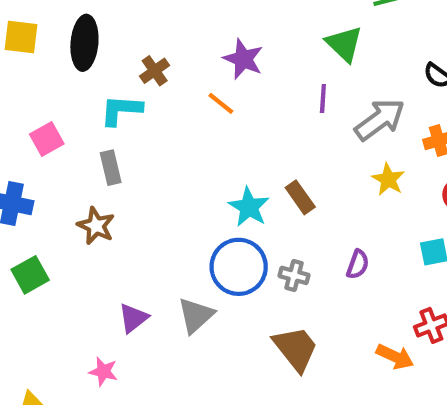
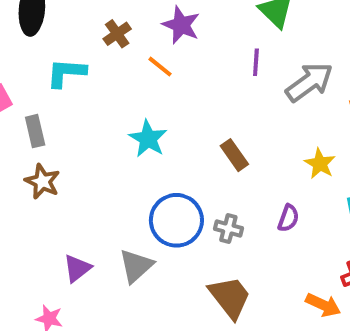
brown cross: (155, 71) -> (117, 34), moved
gray rectangle: (111, 168) -> (35, 131), moved
yellow star: (388, 179) -> (320, 164), moved
cyan star: (249, 207) -> (148, 139), moved

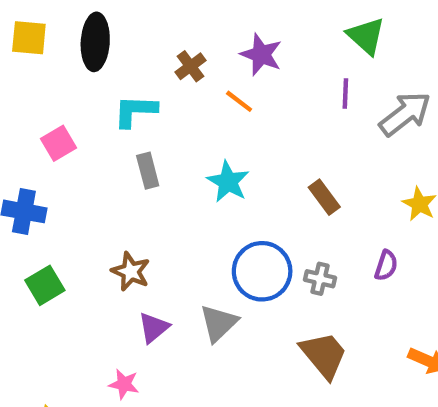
gray rectangle: (35, 131) -> (148, 171), moved
brown star: (42, 181) -> (131, 272), moved

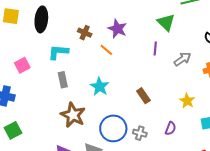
brown cross: (191, 66) -> (85, 33), turned -32
gray arrow: (405, 114) -> (182, 59), size x0.7
brown star: (131, 272) -> (73, 115), moved, size x1.4

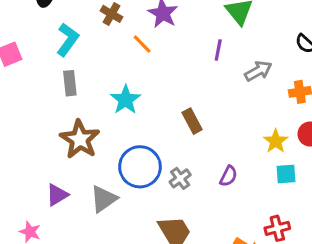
cyan L-shape: (58, 52) -> (68, 40), turned 115
yellow star: (187, 101) -> (276, 141), moved
gray cross: (140, 133) -> (180, 178), turned 32

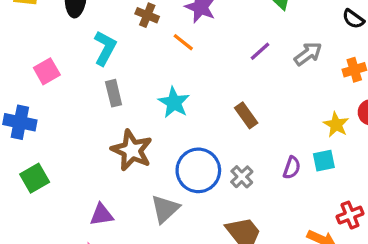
purple line: (218, 50) -> (260, 51), moved, turned 45
cyan square: (286, 174) -> (324, 161), moved
purple triangle: (57, 195) -> (101, 215), moved, turned 30

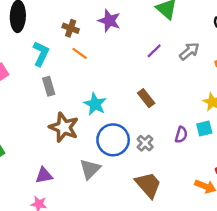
orange line: (183, 42) -> (80, 53), moved
cyan star: (174, 103) -> (95, 104), moved

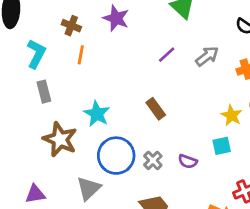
orange line: (80, 53) -> (81, 55), turned 63
purple semicircle: (181, 135) -> (188, 161), moved, turned 91

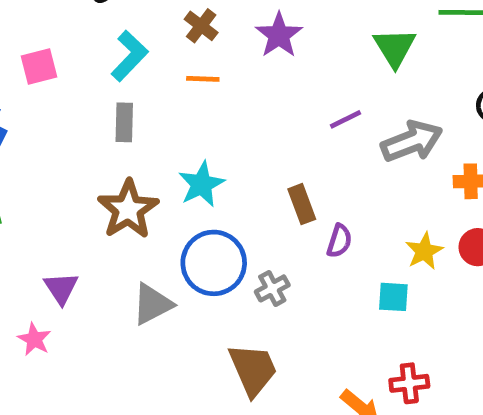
orange line: (81, 55) -> (203, 79), turned 66
gray arrow: (207, 56) -> (412, 141), size x1.4
purple semicircle: (188, 161) -> (339, 241), moved, turned -108
purple triangle: (35, 194) -> (61, 288), turned 50

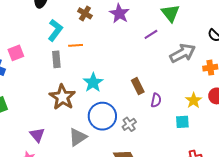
pink square: (39, 66) -> (16, 53), moved
orange line: (203, 79) -> (76, 45), moved
purple line: (346, 119) -> (151, 34), moved

